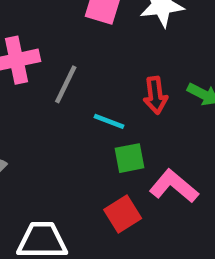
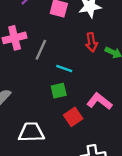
red arrow: (155, 95) -> (92, 42), moved
green square: (129, 158) -> (59, 91), moved

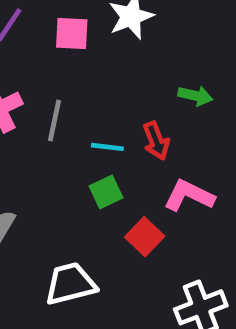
red arrow: (92, 42) -> (156, 141), moved

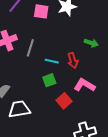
white trapezoid: (70, 284) -> (19, 109), moved

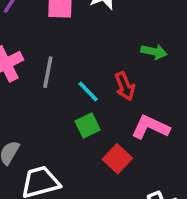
cyan line: (52, 61) -> (88, 91), turned 40

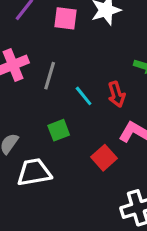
green square: (88, 125) -> (59, 130), moved

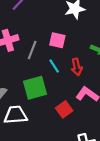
pink square: (66, 18) -> (57, 40), moved
green square: (59, 130) -> (35, 88), size x1.6

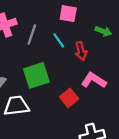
pink square: (57, 40) -> (68, 14), moved
cyan line: (54, 66) -> (59, 40), moved

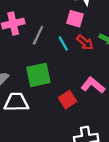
red arrow: (81, 51) -> (85, 42), moved, turned -42

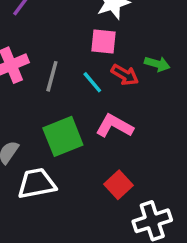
pink L-shape: (93, 85) -> (114, 126), moved
red square: (68, 100) -> (118, 185), moved

